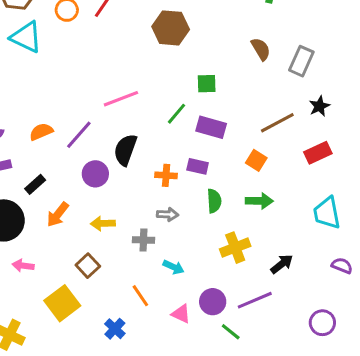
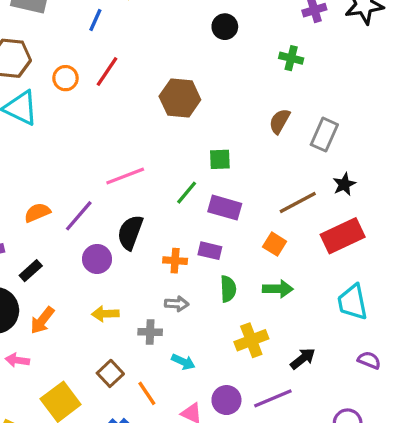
brown semicircle: (261, 49) -> (280, 121), turned -120
red rectangle: (318, 153) -> (343, 236), size x1.4
orange arrow: (58, 214) -> (42, 320), moved
brown square: (88, 266) -> (110, 373), moved

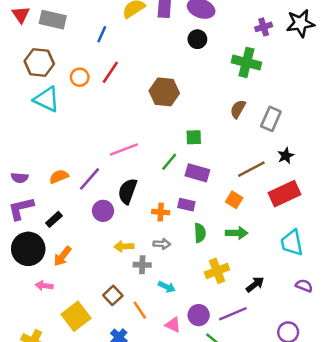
green cross: (291, 58) -> (246, 62), size x1.6
yellow arrow: (105, 314) -> (124, 246), moved

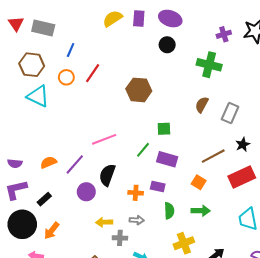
blue line: (102, 34) -> (71, 50), moved

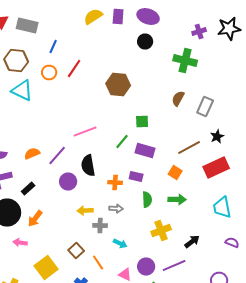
black semicircle: (107, 175) -> (88, 166), turned -30

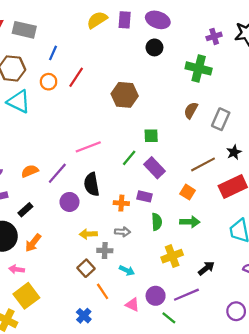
purple rectangle: (145, 150) -> (154, 168), turned 30
brown square: (76, 250) -> (86, 268), moved
yellow square: (46, 268) -> (26, 296), moved

